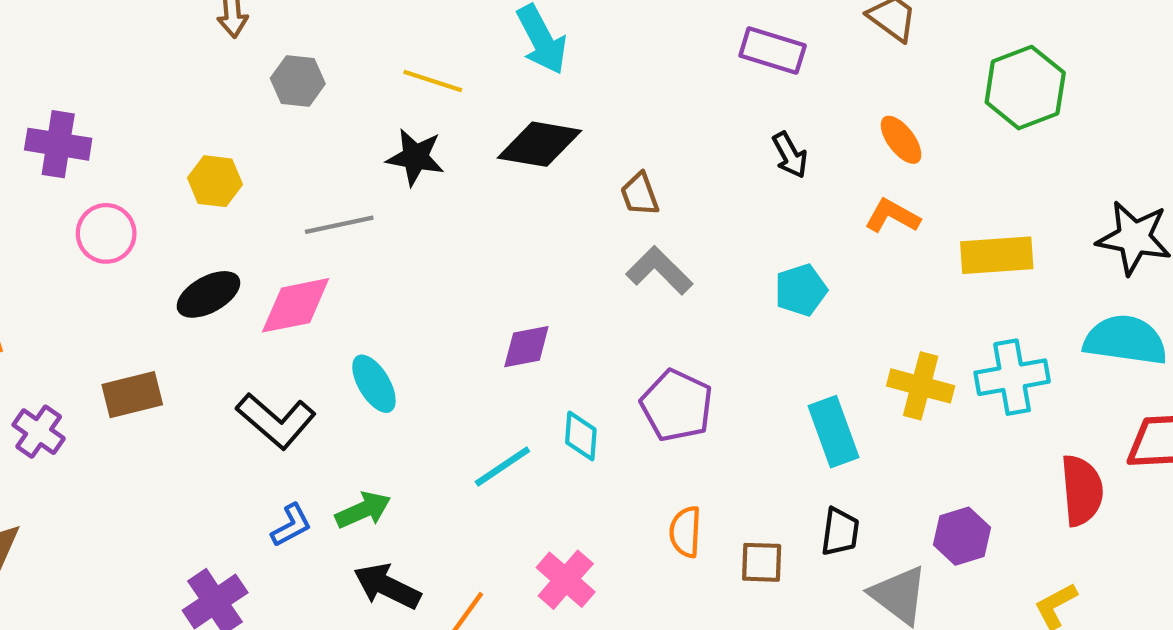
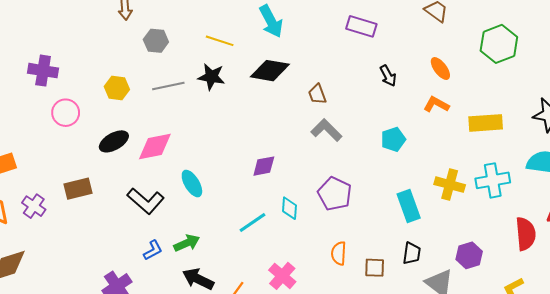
purple rectangle: (773, 51) -> (361, 26), moved
gray line: (339, 225) -> (168, 86), moved

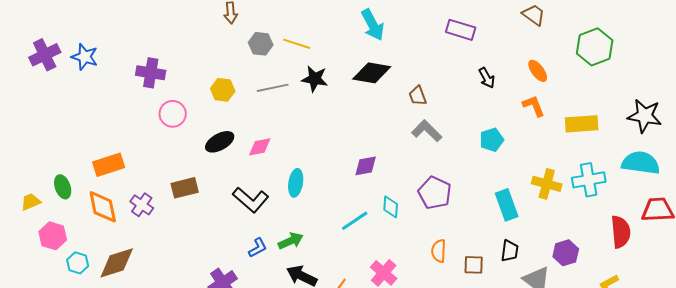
yellow line: (220, 41) -> (297, 44), moved
orange L-shape: (436, 104) -> (534, 106), turned 40
pink diamond: (155, 147) -> (260, 147), size x0.7
cyan ellipse: (192, 184) -> (296, 183), turned 40

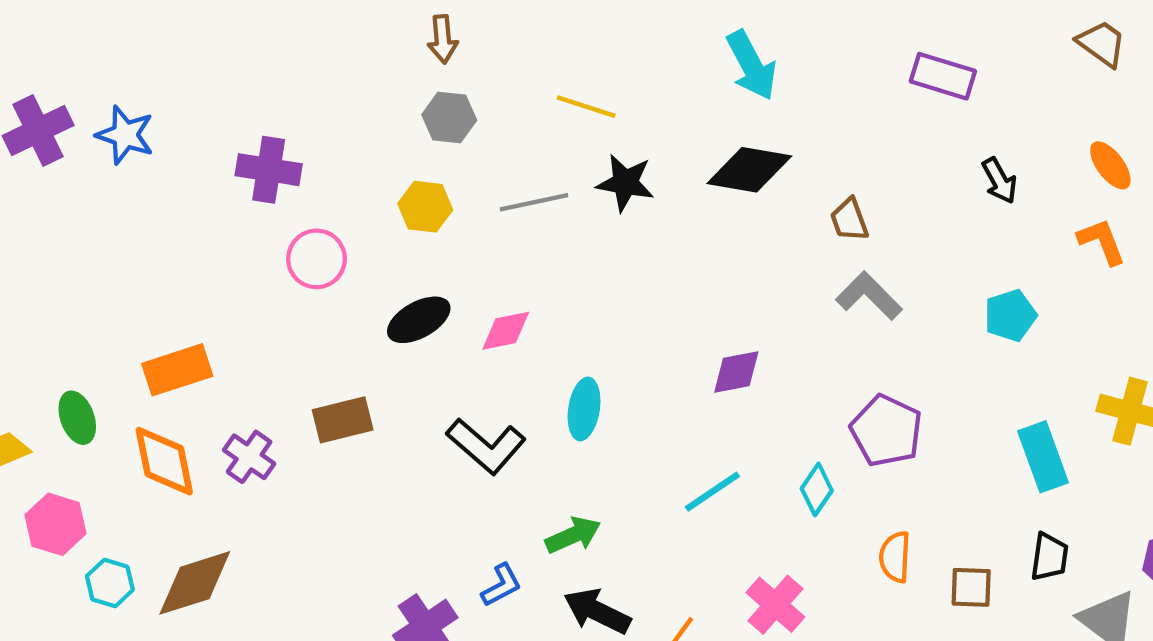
gray hexagon: (261, 44) -> (449, 118), moved
cyan diamond: (391, 207) -> (817, 489), moved, turned 30
blue L-shape: (258, 248) -> (501, 585), moved

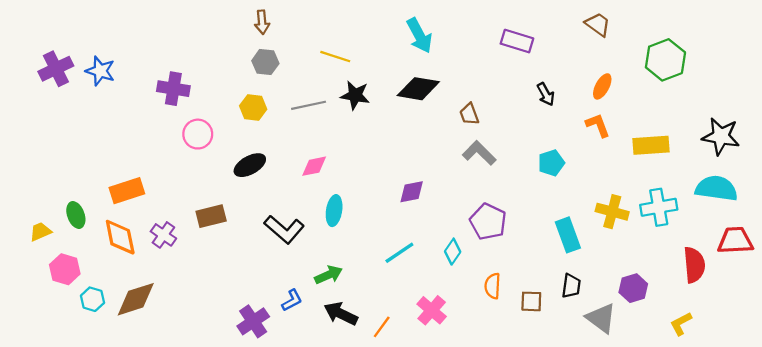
orange ellipse: (1110, 165) -> (602, 86), turned 65
pink diamond: (506, 331) -> (314, 166), moved

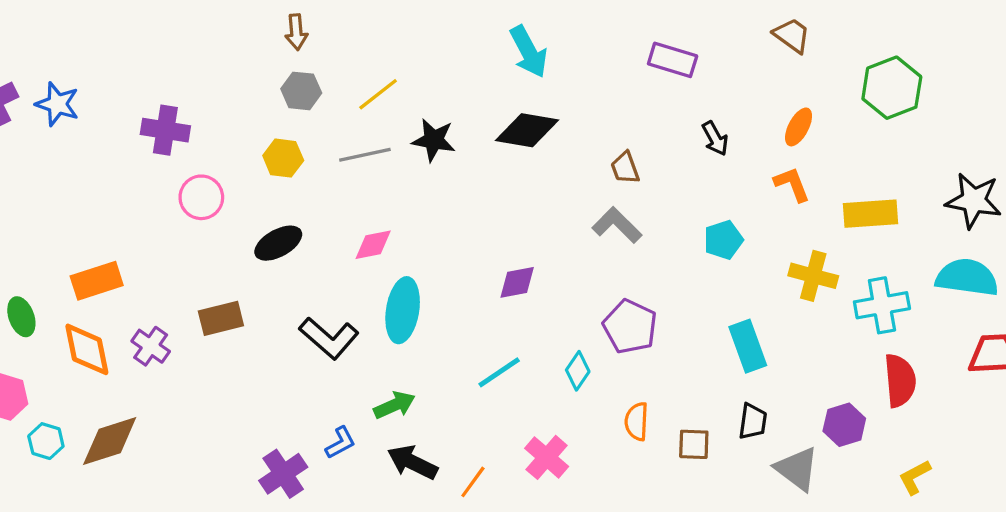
yellow line: (335, 57) -> (378, 94), moved, turned -56
brown trapezoid: (469, 114) -> (625, 168), moved
cyan ellipse: (334, 211) -> (403, 310), size x1.4
yellow cross: (612, 212) -> (813, 276), moved
red semicircle: (694, 265) -> (900, 381), moved

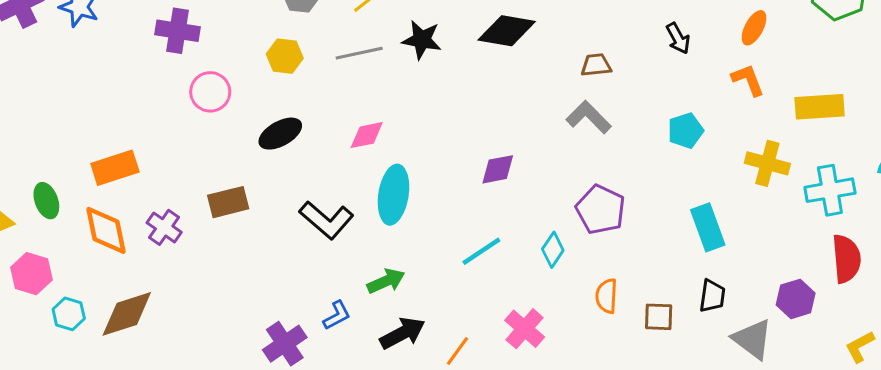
brown trapezoid: (625, 168) -> (596, 65), turned 104
black arrow: (412, 462) -> (402, 333), turned 126

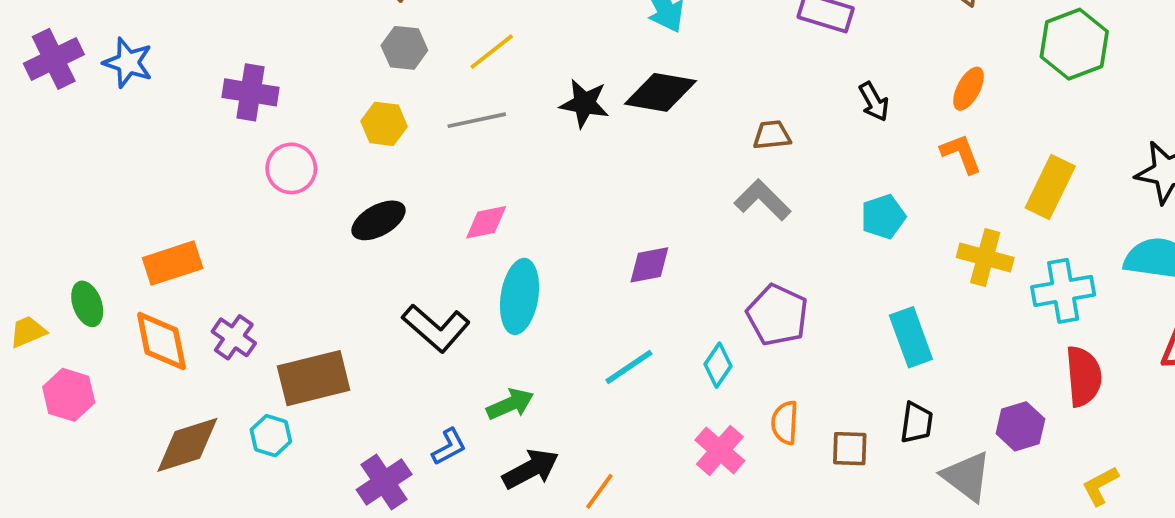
black star: (422, 40) -> (584, 103), moved
yellow rectangle: (820, 107) -> (1050, 187), turned -60
brown rectangle: (228, 202) -> (314, 378), moved, size x1.4
cyan hexagon: (69, 314) -> (271, 436), moved
pink cross: (525, 329) -> (720, 450), moved

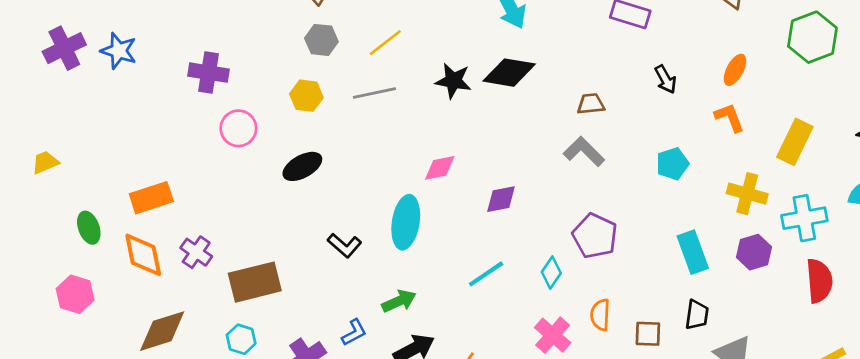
pink diamond: (486, 222) -> (440, 168), moved
black L-shape: (436, 328) -> (345, 245), size x0.7
yellow trapezoid: (28, 332) -> (45, 162), moved
purple hexagon: (1020, 426) -> (754, 252), moved
cyan hexagon: (271, 436) -> (241, 339), moved

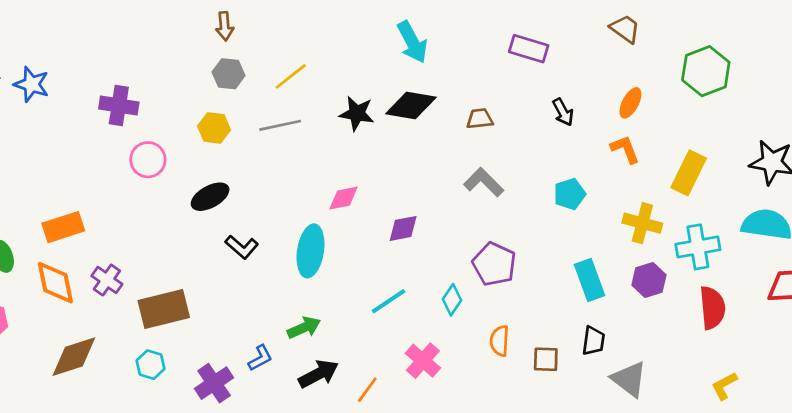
brown trapezoid: (591, 104) -> (480, 119), moved
black L-shape: (345, 245) -> (242, 247), moved
pink cross: (553, 335) -> (423, 361), moved

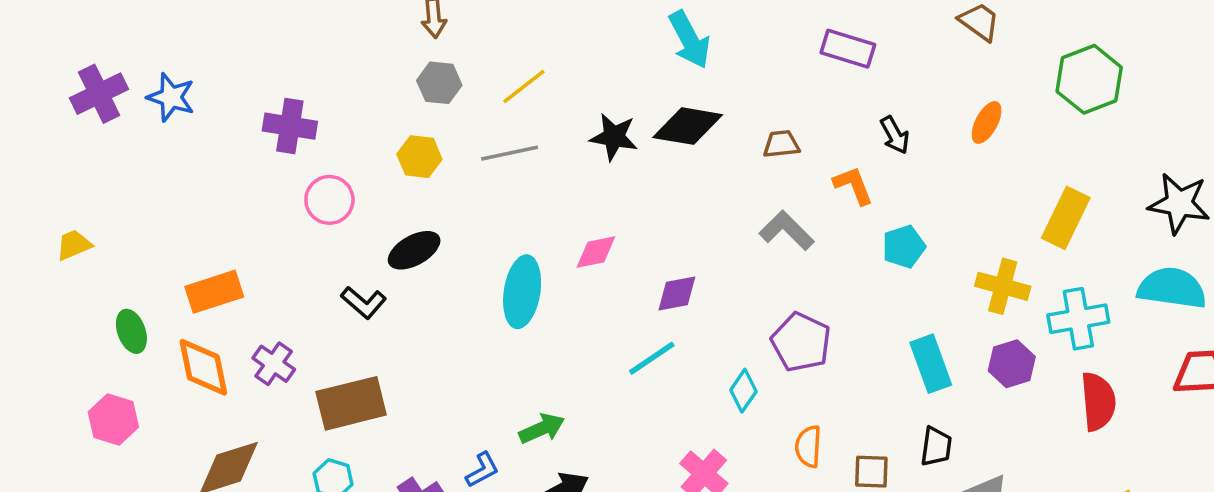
orange L-shape: (625, 149) -> (853, 185), moved
black L-shape: (242, 247) -> (364, 302), moved
cyan ellipse: (311, 251) -> (522, 292), moved
cyan line: (389, 301) -> (652, 358), moved

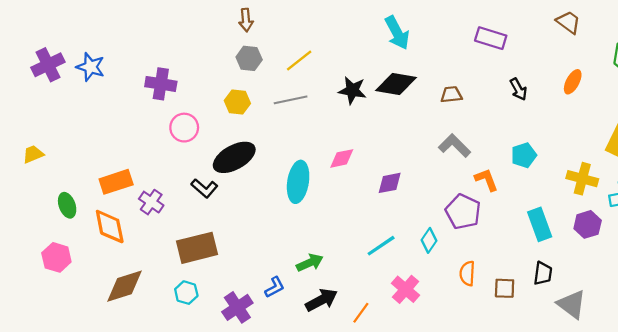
orange L-shape: (853, 185) -> (486, 180), moved
black ellipse: (414, 250) -> (234, 157), size x1.4
cyan line: (652, 358) -> (381, 246), moved
purple cross: (274, 364) -> (151, 202), moved

